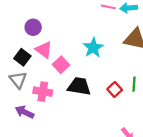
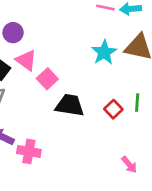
cyan star: (93, 48) -> (104, 52), moved
pink cross: (43, 92) -> (29, 151), moved

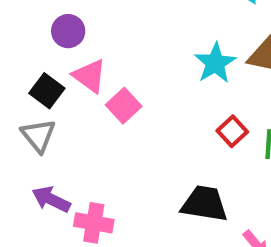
black trapezoid: (70, 105) -> (205, 204), moved
red square: (113, 109) -> (232, 131), moved

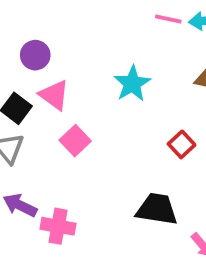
cyan star: (215, 63) -> (132, 84), moved
pink square: (124, 106) -> (75, 141), moved

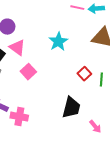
black trapezoid: (157, 209) -> (71, 108), turned 95

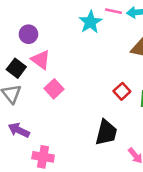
cyan star: (58, 42) -> (90, 22), moved
pink cross: (19, 117) -> (43, 157), moved

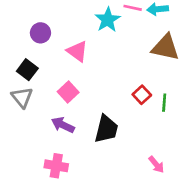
pink triangle: (41, 60) -> (77, 51), moved
purple arrow: (19, 130) -> (63, 125), moved
black trapezoid: (106, 133) -> (106, 129), moved

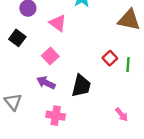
gray triangle: (22, 97) -> (13, 102), moved
pink cross: (56, 166) -> (56, 116), moved

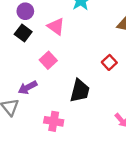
black square: (17, 38) -> (23, 33), moved
purple arrow: (46, 83) -> (28, 88), moved, turned -54

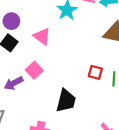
red square: (109, 62) -> (95, 72), turned -32
purple arrow: (28, 88) -> (14, 83), moved

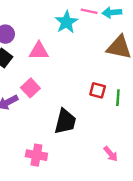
pink triangle: (42, 36) -> (39, 51), turned -36

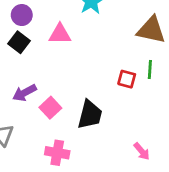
pink square: (30, 88) -> (50, 108), moved
green line: (118, 98) -> (150, 70), moved

